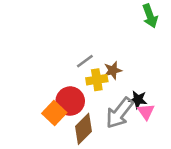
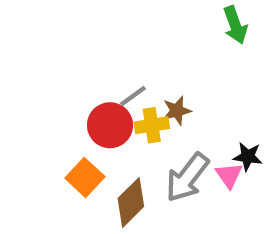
black star: (138, 100) -> (248, 157), moved
red circle: (70, 101) -> (110, 125), moved

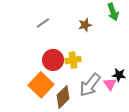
gray line: (133, 96) -> (43, 23), moved
brown star: (177, 111) -> (85, 25), moved
orange square: (85, 177) -> (41, 85), size x1.4

